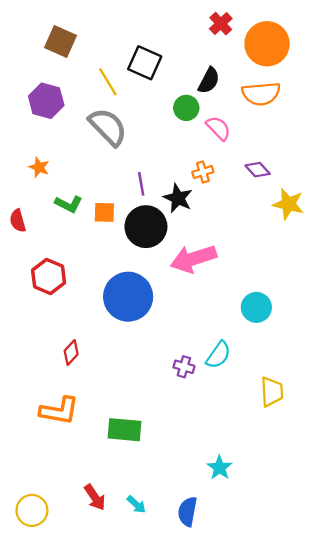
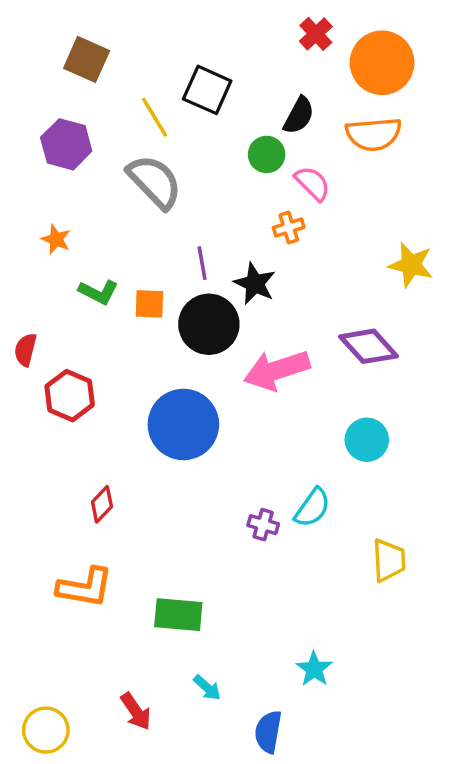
purple diamond: (258, 170) -> (368, 346), moved, size x1.6
orange cross: (203, 172) -> (289, 227), moved
yellow star: (288, 204) -> (411, 265), moved
red semicircle: (18, 221) -> (25, 350), moved, turned 30
cyan arrow: (136, 504) -> (207, 688), moved

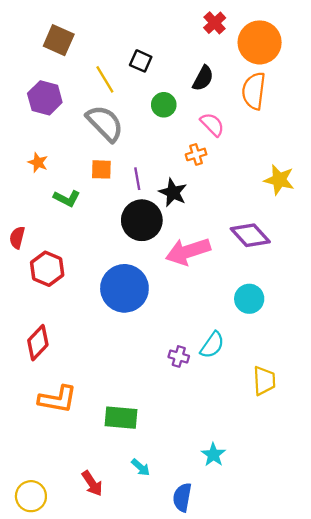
black square: (207, 90) -> (141, 61), size x0.7
orange semicircle: (374, 134) -> (254, 91), turned 102
green circle: (267, 154) -> (164, 105), moved
orange square: (149, 304) -> (101, 169), moved
red diamond: (102, 504) -> (38, 343), moved, size x1.4

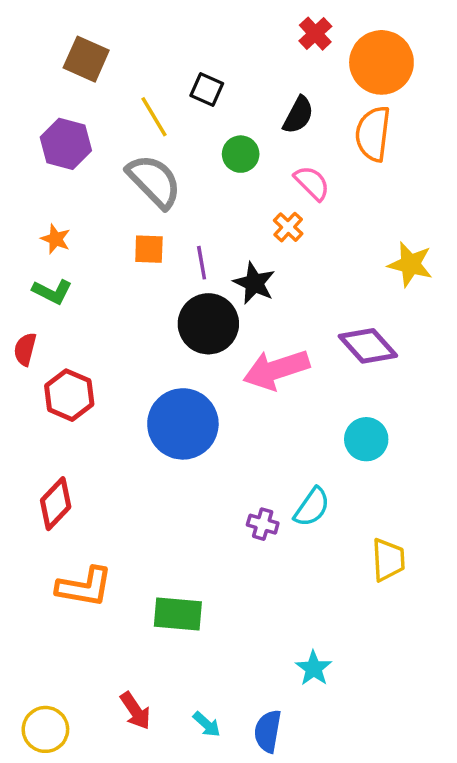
orange cross: (196, 154) -> (288, 227), turned -30
green L-shape: (67, 198) -> (52, 292), moved
cyan arrow: (141, 467) -> (207, 724), moved

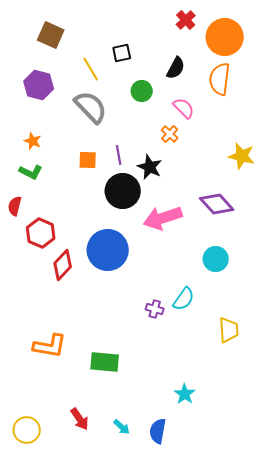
black square: (207, 90) -> (122, 53), turned -36
orange square: (149, 249) -> (88, 160), moved
red diamond: (56, 504) -> (63, 265), moved

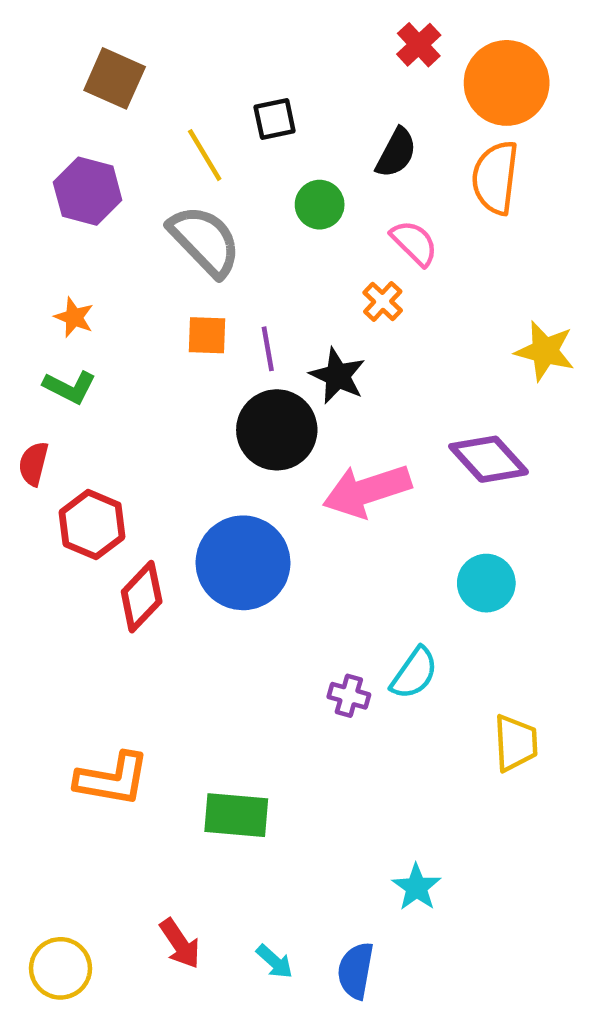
orange square: (88, 160) -> (207, 335), moved

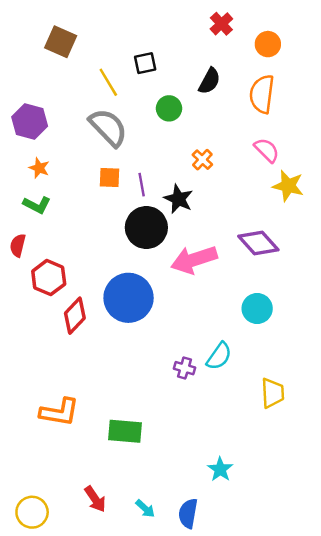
orange circle: (507, 83) -> (268, 44), size x0.6
purple hexagon: (88, 191) -> (30, 121), moved
pink semicircle: (414, 243) -> (267, 150), moved

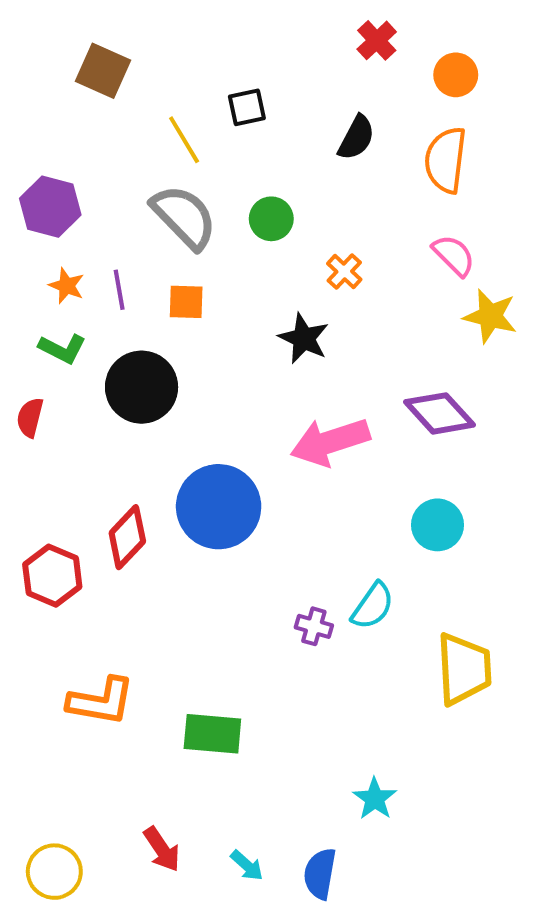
green circle: (169, 108) -> (271, 219), moved
purple line: (142, 185) -> (119, 290), moved
black circle: (146, 228) -> (142, 387), moved
red hexagon: (49, 278) -> (52, 576), moved
yellow trapezoid: (273, 393) -> (464, 669), size x1.4

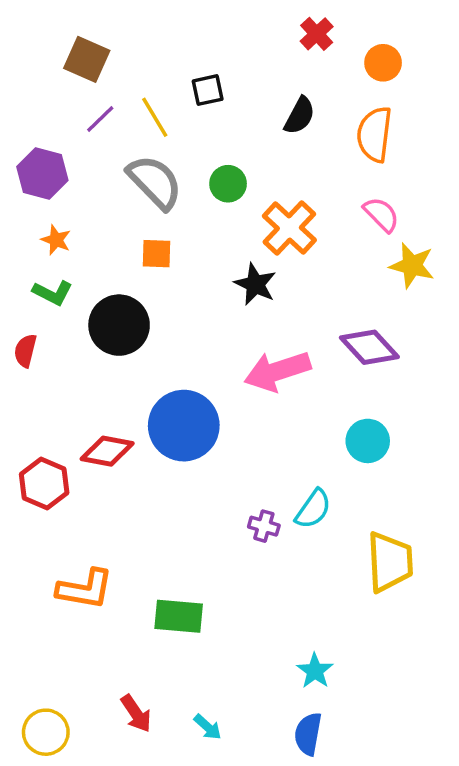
orange cross: (344, 272) -> (289, 228), size x1.8
purple line: (119, 290) -> (100, 119), moved, turned 56
red diamond: (127, 537) -> (107, 451), turned 57
blue semicircle: (320, 874) -> (308, 734), moved

